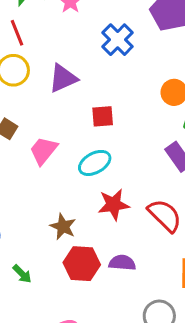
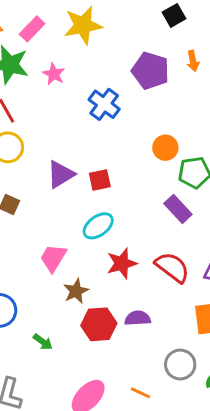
purple triangle: (63, 78) -> (61, 174), moved
pink trapezoid: (43, 151) -> (53, 258), moved
brown star: (63, 227) -> (76, 291), turned 30

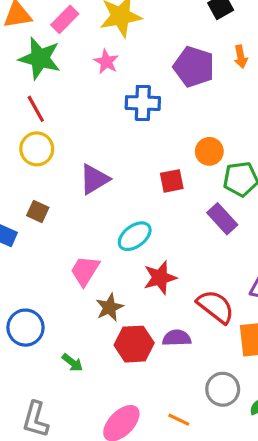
pink star: (54, 74) -> (106, 62), moved
blue cross: (104, 104) -> (143, 103), turned -36
red square: (100, 180) -> (172, 181), moved
red semicircle: (172, 267) -> (216, 307), moved

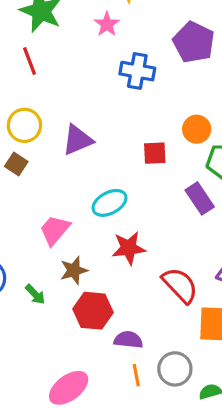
yellow circle: (37, 149) -> (24, 125), moved
purple semicircle: (177, 338) -> (128, 340), moved
green arrow: (72, 363) -> (35, 294), moved
orange line: (179, 420) -> (136, 375), moved, turned 45

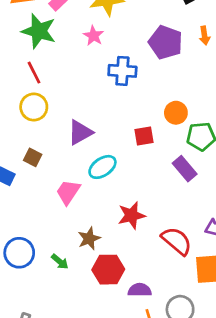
yellow circle: (24, 125) -> (34, 107), moved
cyan ellipse: (109, 203) -> (102, 167), moved
pink trapezoid: (55, 230) -> (68, 192), moved

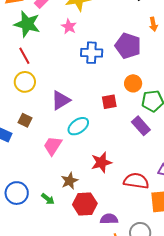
purple pentagon: (166, 42) -> (128, 46), moved
red semicircle: (177, 241) -> (136, 181), turned -30

